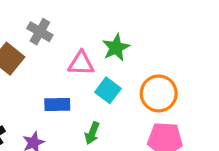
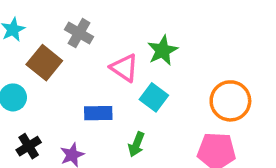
pink triangle: (81, 63) -> (124, 68), turned 32
orange circle: (159, 93) -> (230, 101), moved

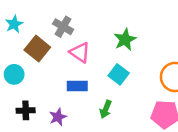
pink triangle: (124, 68) -> (80, 52), moved
black cross: (29, 146) -> (26, 110), turned 30

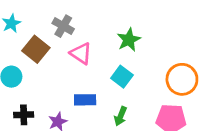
blue rectangle: (77, 86) -> (85, 100), moved
green arrow: (106, 109) -> (121, 116), moved

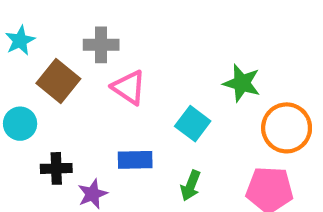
gray cross: (63, 26) -> (101, 45), turned -30
green star: (129, 40) -> (242, 83), moved, turned -30
black cross: (24, 115) -> (56, 168), moved

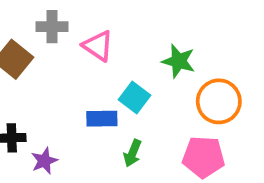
pink triangle: (129, 87) -> (98, 46), moved
blue rectangle: (135, 160) -> (102, 119), moved

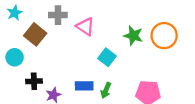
orange circle: (219, 101) -> (164, 36), moved
blue rectangle: (102, 119) -> (84, 86), moved

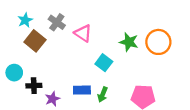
cyan star: (15, 13) -> (25, 20), moved
gray cross: (58, 15) -> (57, 22), turned 35
cyan circle: (15, 57) -> (14, 73), moved

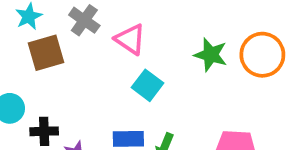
brown square: (35, 41) -> (46, 53), turned 35
cyan square: (104, 63) -> (147, 85), moved

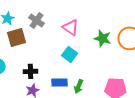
pink triangle: (130, 39) -> (71, 27), moved
black cross: (44, 131) -> (31, 71), moved

